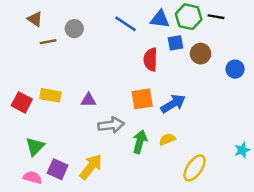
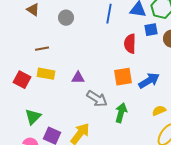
blue line: (125, 24) -> (109, 14), turned 66
brown line: (48, 42) -> (42, 49), moved
gray arrow: (111, 125) -> (97, 99), turned 40
yellow semicircle: (167, 139) -> (159, 111), moved

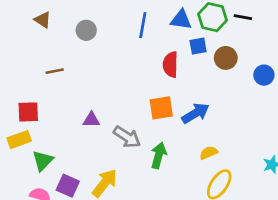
yellow rectangle: (46, 74) -> (19, 140), moved, turned -30
purple triangle: (78, 78) -> (91, 120), moved
red square: (22, 80) -> (28, 112), turned -30

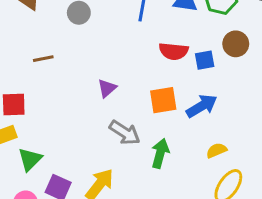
blue square: (198, 46) -> (205, 60), moved
red semicircle: (170, 65) -> (174, 51), turned -85
purple triangle: (91, 120) -> (107, 88), moved, turned -42

